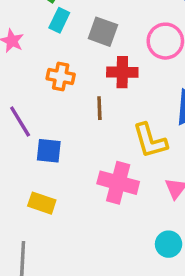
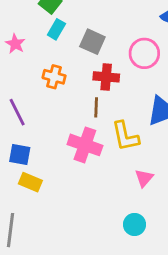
brown line: (99, 108) -> (96, 107), moved
blue square: (49, 151) -> (20, 155), moved
pink cross: (118, 183) -> (85, 145), moved

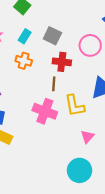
cyan rectangle: (56, 29) -> (25, 36), moved
cyan circle: (134, 224) -> (79, 170), size x1.5

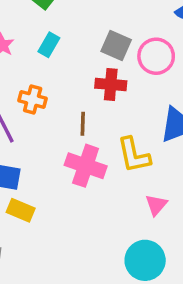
gray square: (52, 36) -> (116, 45), moved
orange cross: (24, 61) -> (33, 100), moved
brown line: (54, 84) -> (83, 124), moved

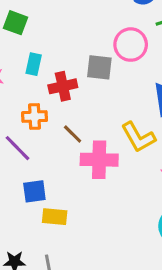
gray square: (116, 45) -> (99, 67), moved
red cross: (111, 84) -> (63, 86), moved
brown line: (83, 124) -> (73, 134), moved, turned -30

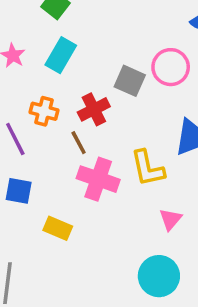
cyan rectangle: (34, 64) -> (61, 55), size x1.4
red cross: (63, 86) -> (94, 109), moved, turned -32
yellow rectangle: (55, 217) -> (58, 228), moved

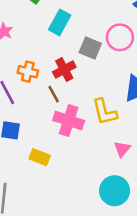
cyan rectangle: (61, 55) -> (60, 22), moved

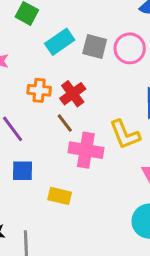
cyan rectangle: (60, 22) -> (60, 42), turned 35
gray square: (90, 48) -> (95, 47), moved
orange cross: (28, 72) -> (39, 90), moved

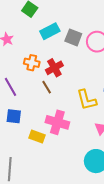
pink cross: (86, 150) -> (57, 122), moved

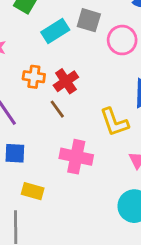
gray square: (73, 37) -> (89, 20), moved
yellow rectangle: (37, 136) -> (33, 191), moved

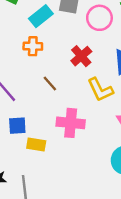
orange cross: (34, 77) -> (33, 46), moved
red cross: (66, 81) -> (81, 56), moved
yellow rectangle: (33, 191) -> (36, 144), moved

